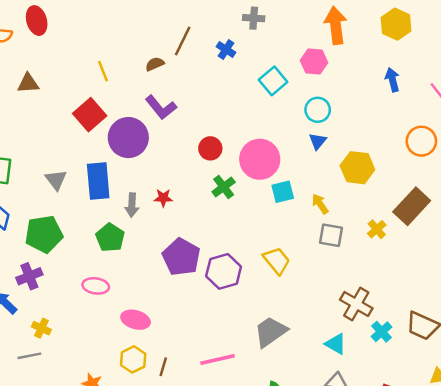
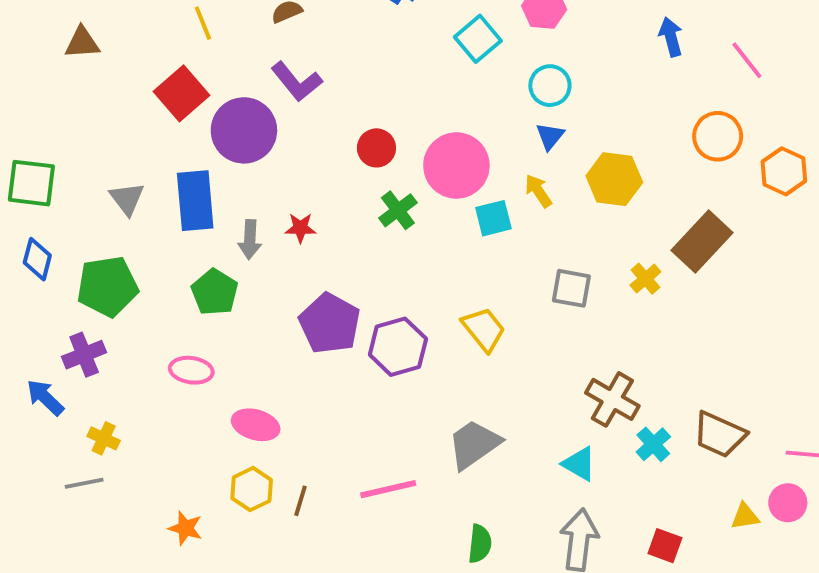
yellow arrow: (320, 204) -> (538, 191), moved

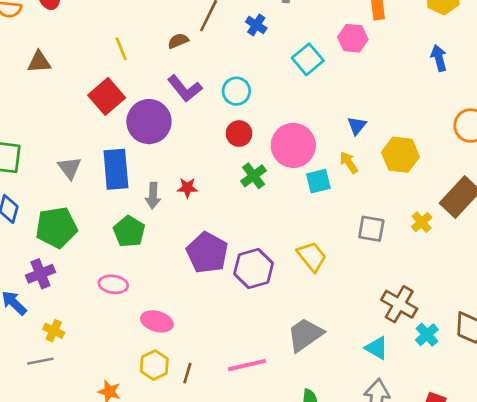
cyan circle: (550, 86) -> (236, 91), moved

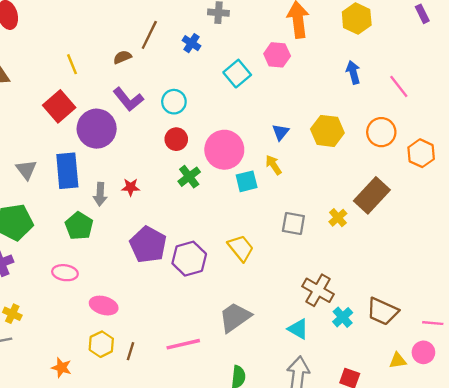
yellow hexagon: (400, 155) -> (327, 131), moved

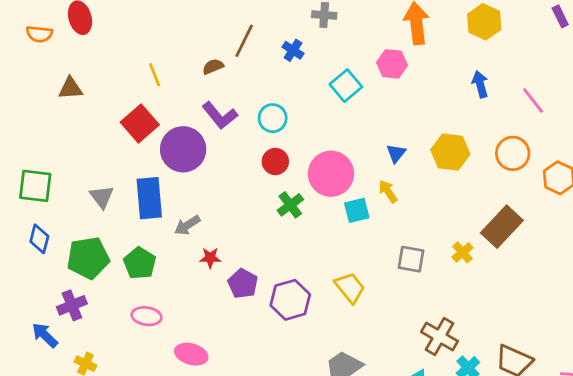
red star: (131, 187) -> (210, 258), moved
gray arrow: (100, 194) -> (187, 225), turned 55
green pentagon: (79, 226) -> (140, 263), moved
purple pentagon: (148, 245) -> (243, 284), size x0.7

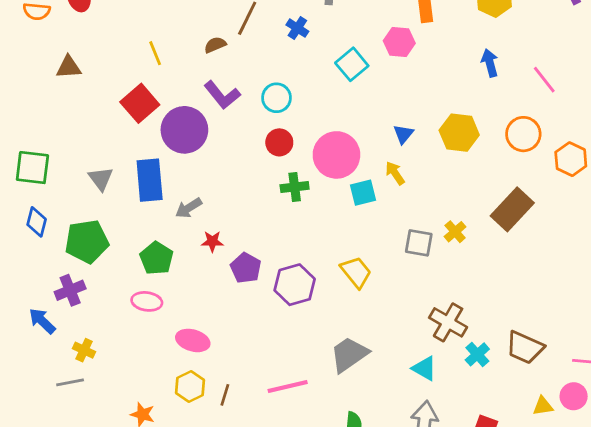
green cross: (290, 205) -> (295, 187), turned 30
yellow cross: (463, 252) -> (455, 232), moved
green pentagon: (140, 263) -> (157, 258), moved

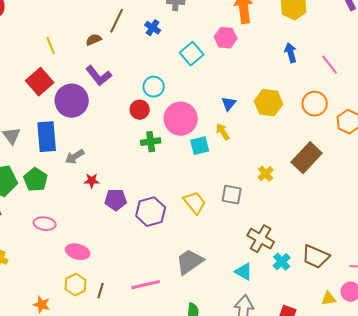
cyan circle: (276, 98) -> (154, 87), moved
gray square: (419, 243) -> (232, 195), moved
green pentagon: (157, 258) -> (36, 180), moved
purple pentagon: (246, 268) -> (116, 200), turned -30

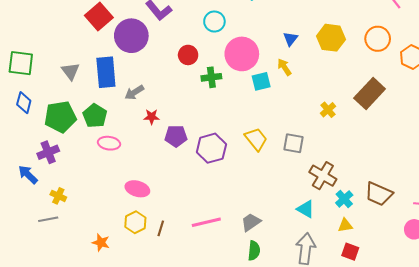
red circle: (140, 110) -> (188, 55), moved
gray square: (232, 195) -> (294, 143), moved
pink ellipse: (45, 224) -> (109, 143), moved
gray trapezoid: (190, 262) -> (251, 222), moved, size x0.7
yellow triangle: (329, 299) -> (345, 225), moved

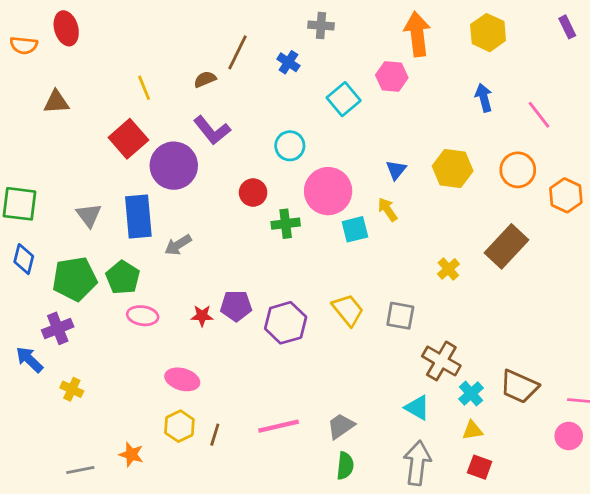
red star: (152, 117) -> (202, 316), moved
gray line: (48, 219) -> (80, 470), moved

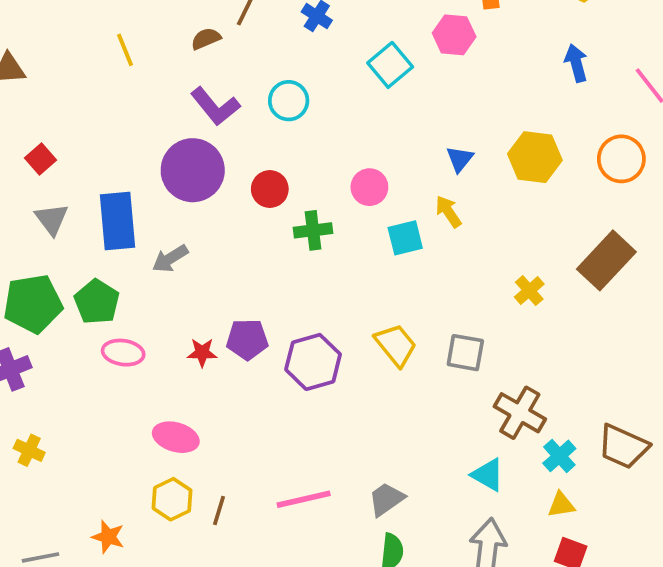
red square: (128, 139) -> (40, 159), moved, size x0.6
cyan circle: (290, 146) -> (289, 101), moved
purple circle: (174, 166) -> (193, 170), moved
pink circle: (328, 191) -> (369, 187), size x0.6

